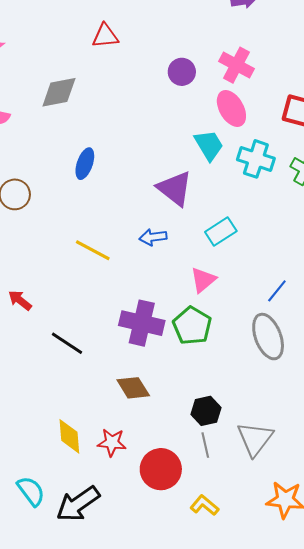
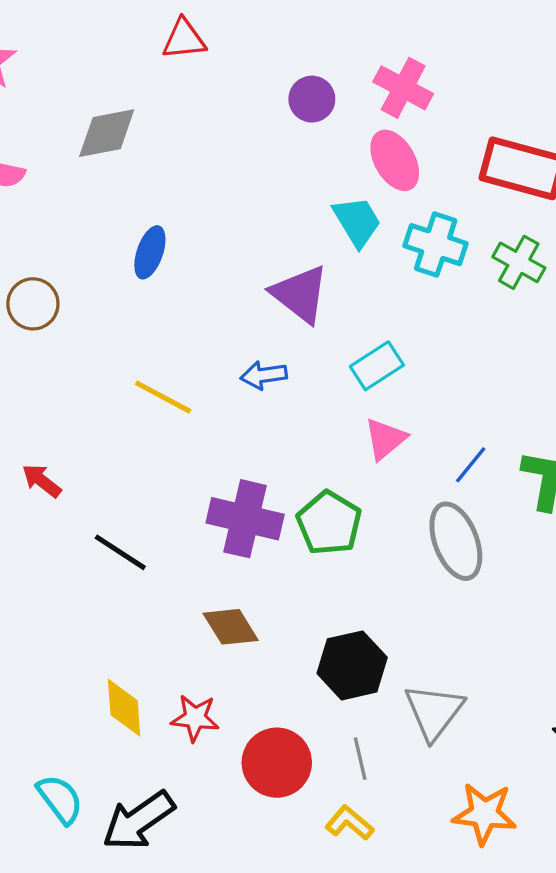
pink triangle: (203, 280) -> (385, 439), moved
black hexagon: (206, 411) -> (352, 665), size x1.4
gray line: (205, 445) -> (360, 759), moved

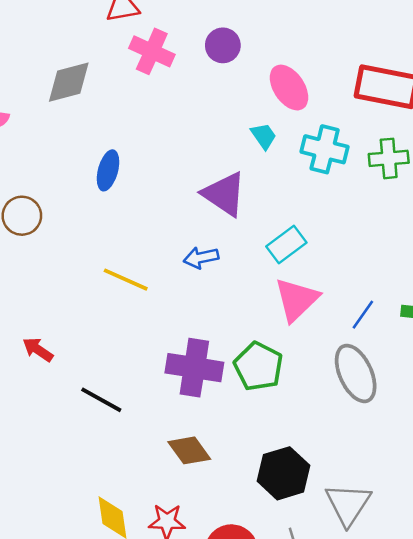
pink cross: (403, 88) -> (152, 51), moved
cyan trapezoid: (357, 222) -> (264, 136), size x0.7
green cross: (519, 262) -> (389, 158), turned -30
pink triangle: (385, 439) -> (297, 300), size x1.4

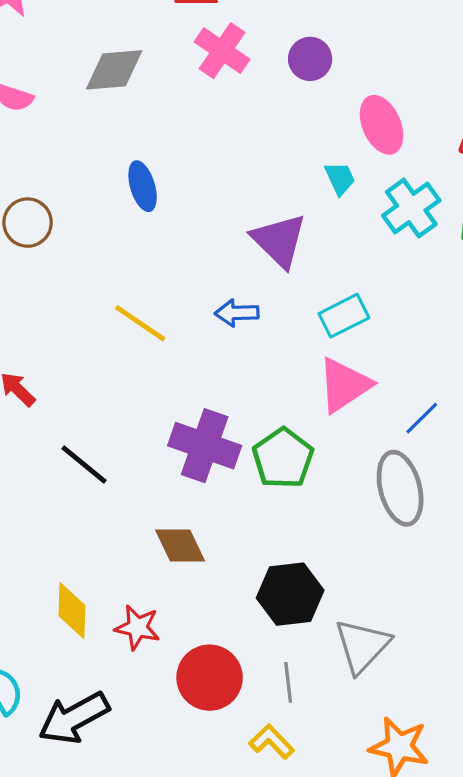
cyan cross: (325, 149) -> (411, 208), turned 30
blue ellipse: (108, 170) -> (143, 186), turned -42

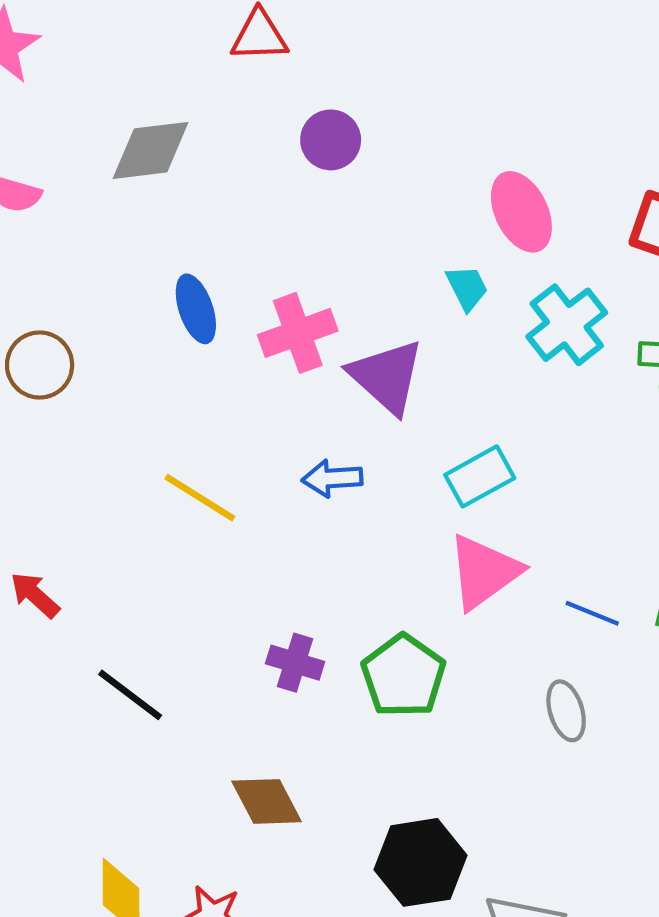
pink cross: (222, 51) -> (298, 333), moved, turned 38
purple circle: (310, 59) -> (331, 140), moved
blue line: (422, 418) -> (592, 613), turned 69
purple cross: (205, 446) -> (295, 663), size x0.6
gray ellipse: (400, 488) -> (566, 711), size x0.6

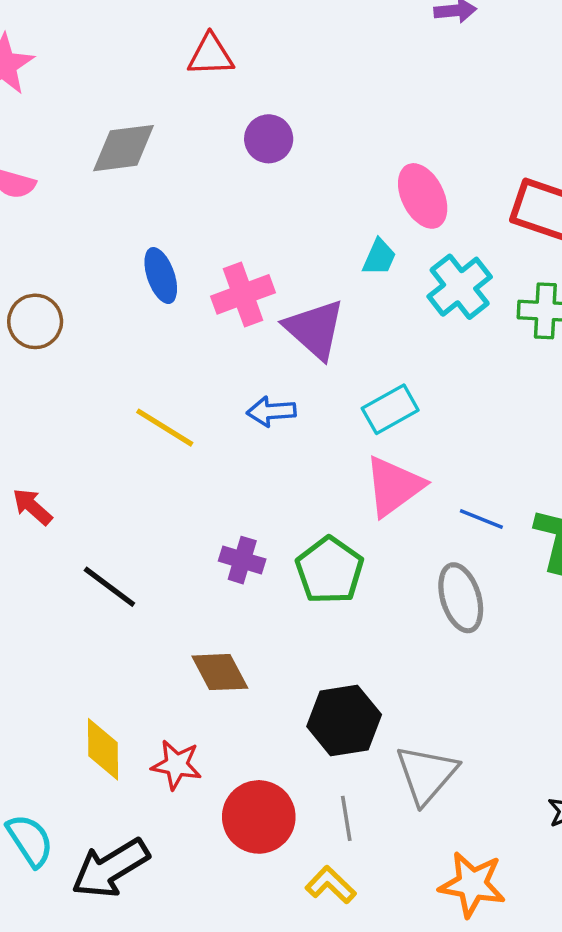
cyan trapezoid: (467, 288) -> (379, 257), turned 51
gray ellipse: (566, 711) -> (461, 598), size x1.4

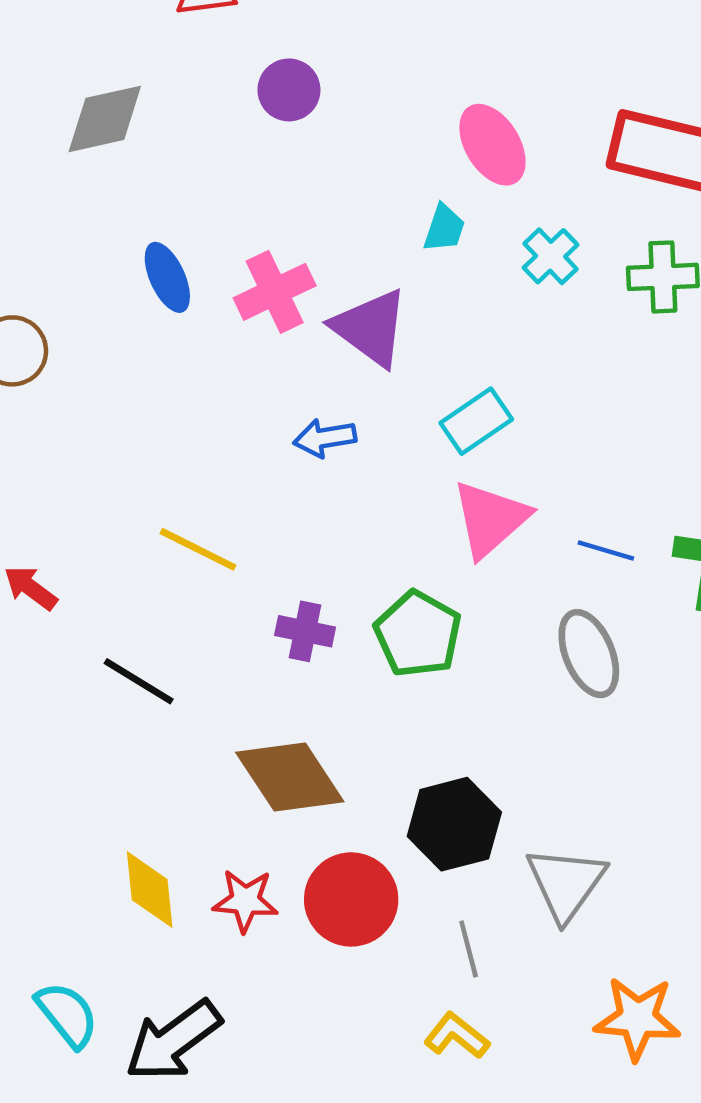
cyan cross: (460, 287) -> (551, 256), size x0.7
yellow line: (165, 428) -> (198, 549), moved
brown diamond: (220, 672) -> (290, 777), size x1.4
red circle: (259, 817) -> (351, 899), moved

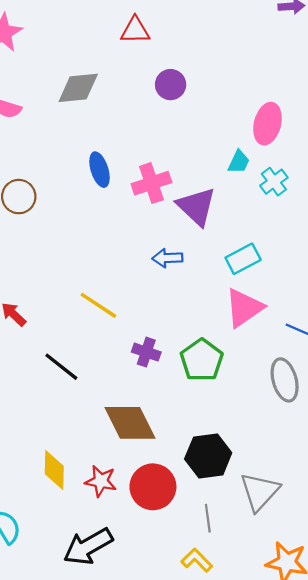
pink ellipse: (492, 145) -> (267, 124), turned 39
cyan cross: (551, 256) -> (274, 182), moved
black arrow: (173, 1041) -> (88, 546), moved

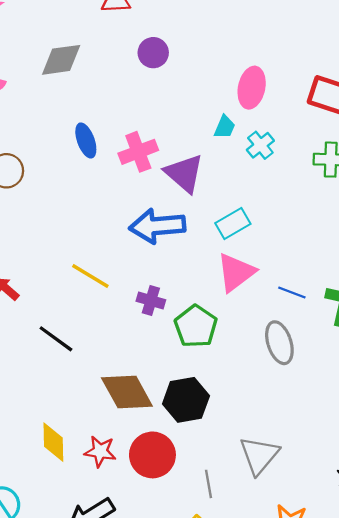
blue arrow: (167, 258) -> (157, 226), size x1.8
purple cross: (146, 352) -> (151, 300), moved
black hexagon: (208, 456) -> (186, 400), moved

